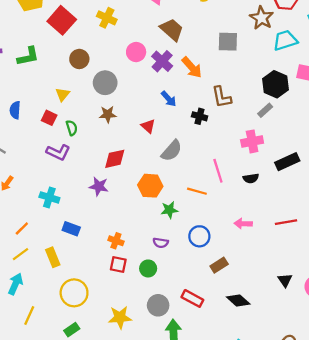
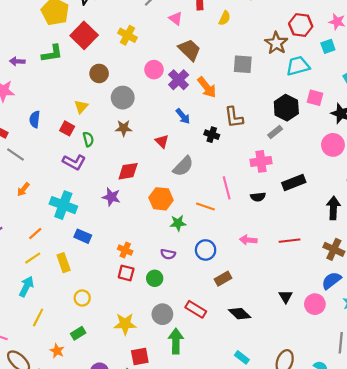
green L-shape: (28, 56) -> (52, 53), moved
cyan cross: (49, 197) -> (63, 205), size x1.4
yellow circle: (74, 293) -> (82, 298), size x0.6

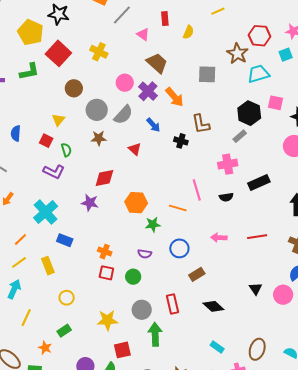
gray semicircle: (183, 166) -> (123, 115), moved
cyan cross: (63, 205) -> (46, 212), turned 30
red rectangle: (196, 309) -> (172, 304), turned 48

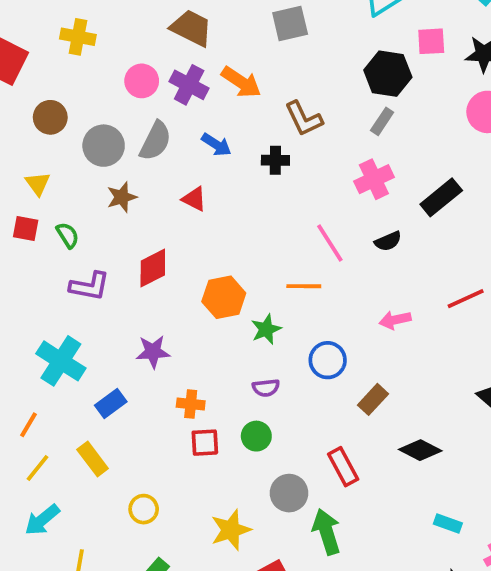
purple L-shape: (54, 172) -> (90, 286), moved
purple star: (90, 203) -> (153, 352), moved
blue rectangle: (65, 240) -> (111, 403), turned -42
cyan arrow: (14, 289) -> (42, 520), turned -138

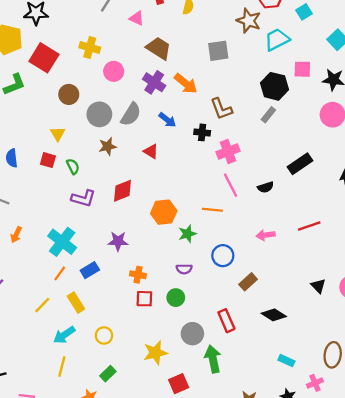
pink circle: (142, 81) -> (114, 71), moved
pink cross: (374, 179) -> (228, 152), moved
orange line: (29, 425) -> (60, 273), moved
cyan arrow: (42, 520) -> (64, 335), moved

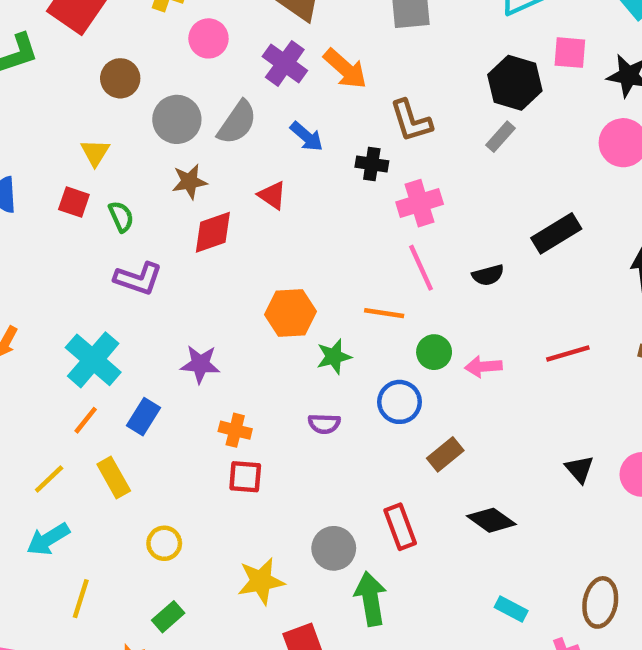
red diamond: (122, 191) -> (213, 232), moved
blue rectangle: (90, 270) -> (143, 417), turned -30
green circle: (176, 298) -> (434, 352), moved
cyan arrow: (64, 335) -> (48, 539), moved

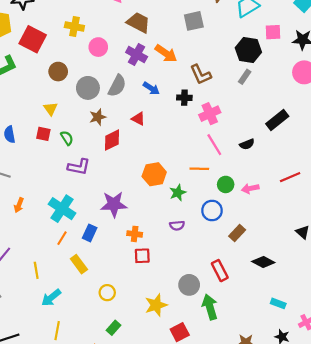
purple star: (200, 364) -> (114, 204), size x1.4
yellow line: (49, 479) -> (36, 270), moved, turned -49
yellow line: (81, 599) -> (57, 331), moved

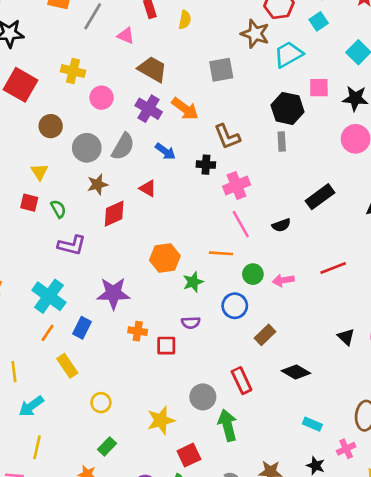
gray rectangle: (245, 77) -> (282, 141), turned -40
red square: (142, 256) -> (166, 346), moved

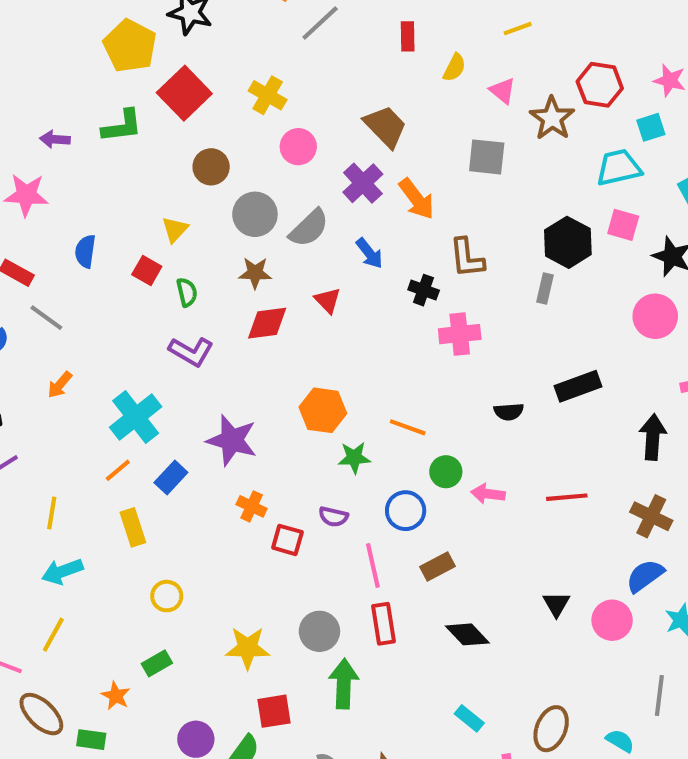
pink triangle: (126, 36) -> (503, 91), moved
cyan trapezoid: (288, 54) -> (619, 168), moved
pink line: (241, 224) -> (373, 565), moved

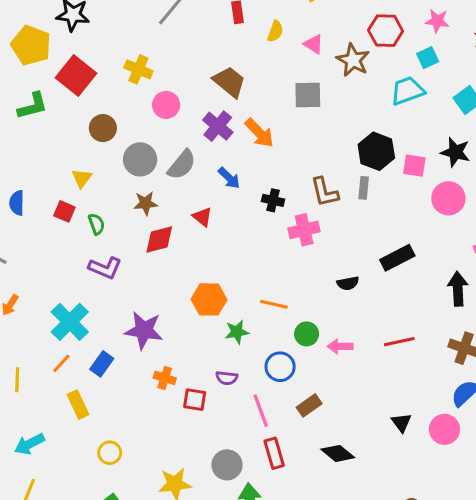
pink square: (623, 225) -> (414, 166), moved
brown L-shape: (467, 258) -> (325, 192), moved
yellow line: (52, 513) -> (17, 380), moved

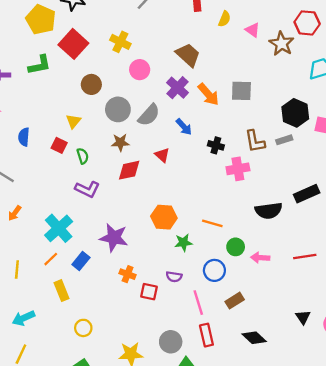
gray square: (308, 95) -> (241, 91), moved
gray rectangle: (364, 188) -> (284, 140), turned 63
black semicircle: (348, 283) -> (269, 211), size x1.6

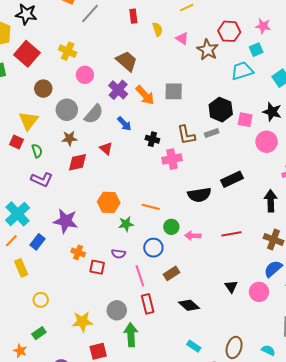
yellow semicircle: (224, 19) -> (158, 29), turned -40
yellow triangle: (73, 121) -> (28, 121), size x1.5

